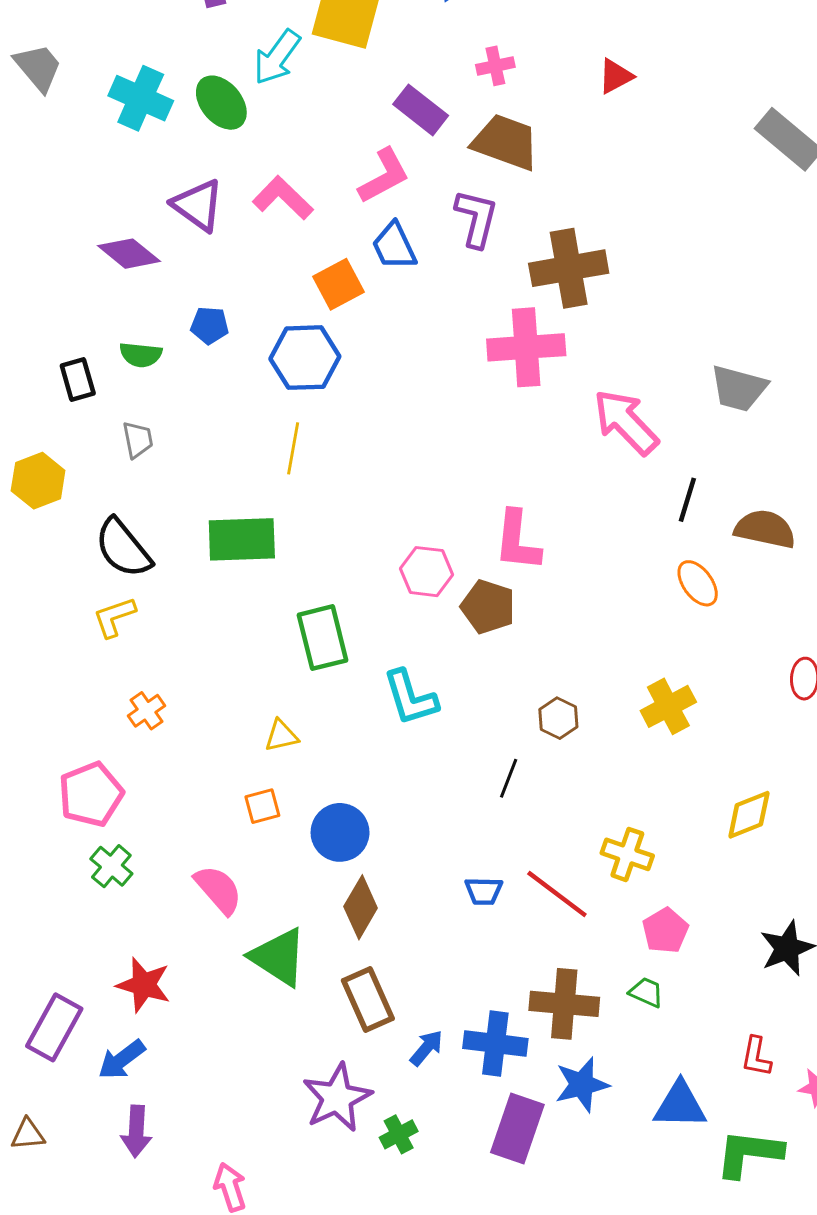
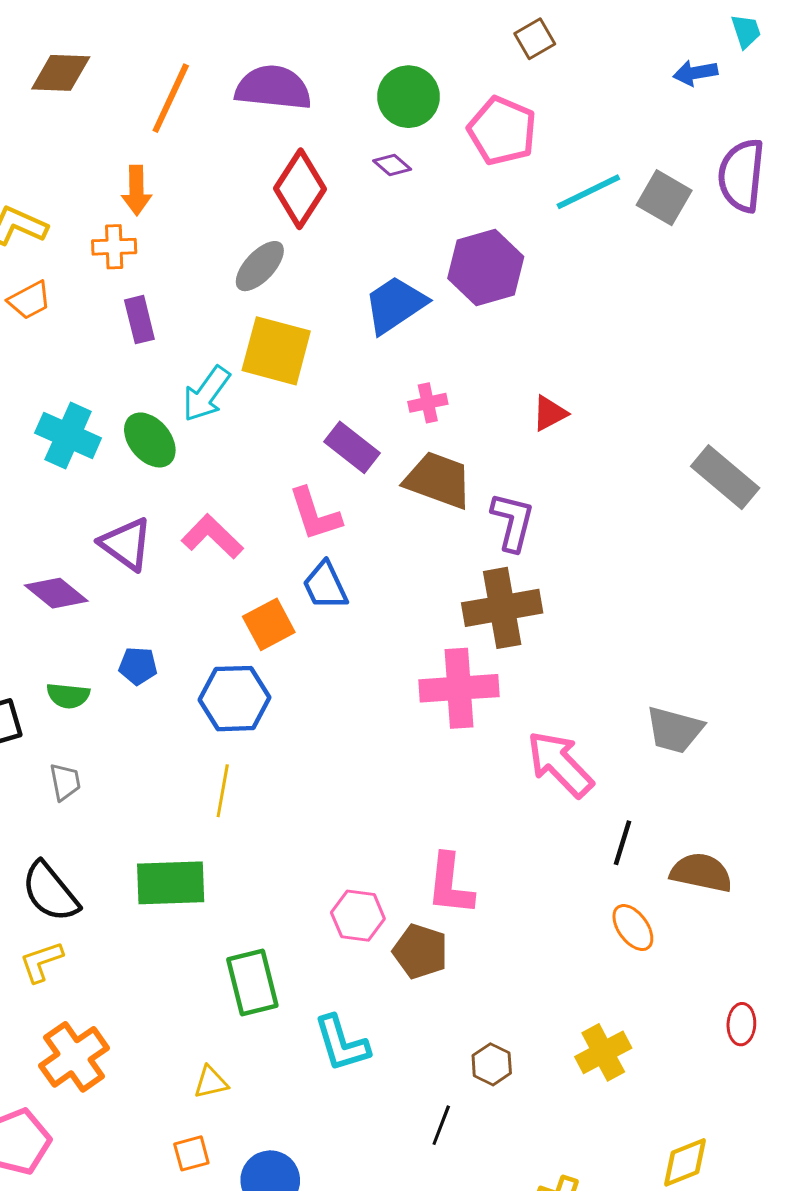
pink L-shape: (384, 176) -> (315, 514), turned 100
purple L-shape: (476, 218) -> (513, 522), moved
orange cross: (147, 711) -> (74, 1057), size x1.8

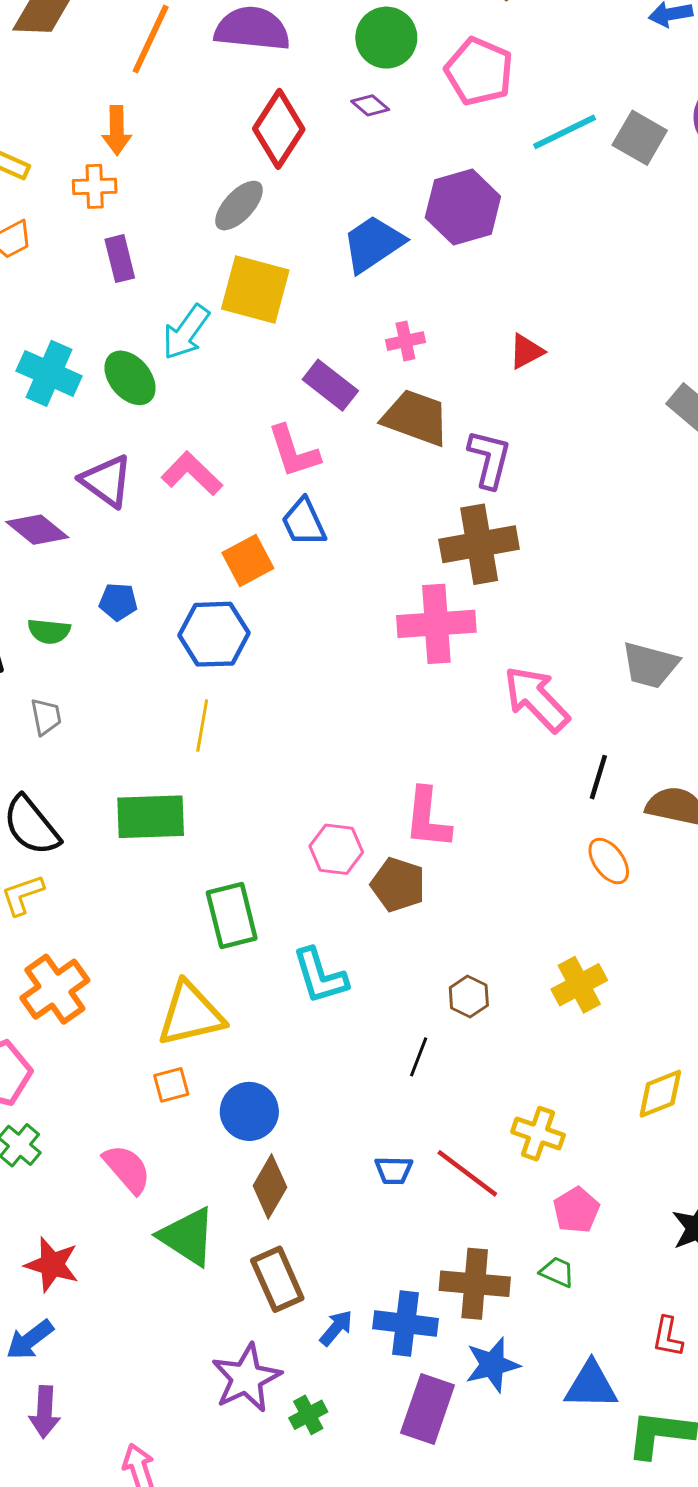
yellow triangle: (211, 1082) -> (190, 1014), size x2.0

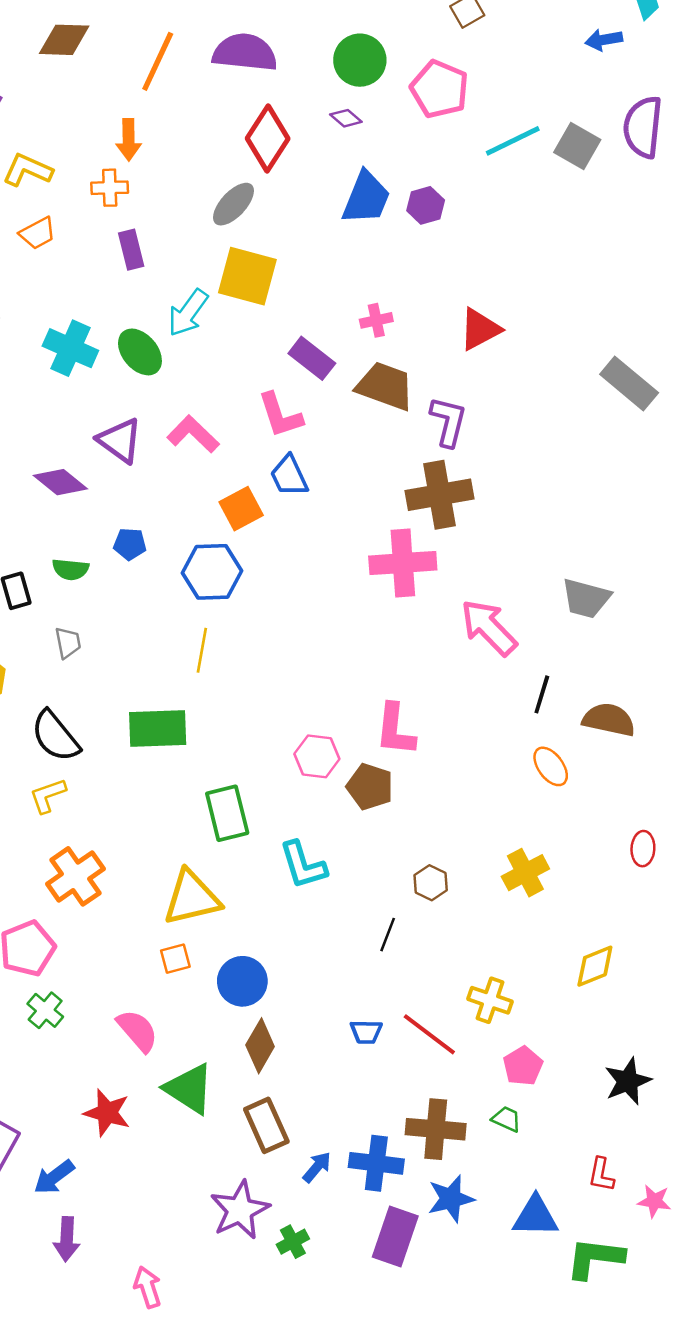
purple hexagon: (463, 207) -> (426, 205), size x0.6
blue trapezoid: (373, 244) -> (366, 198), moved, turned 146
red triangle: (526, 351) -> (480, 329), size x1.4
red star: (52, 1265) -> (107, 1113), moved

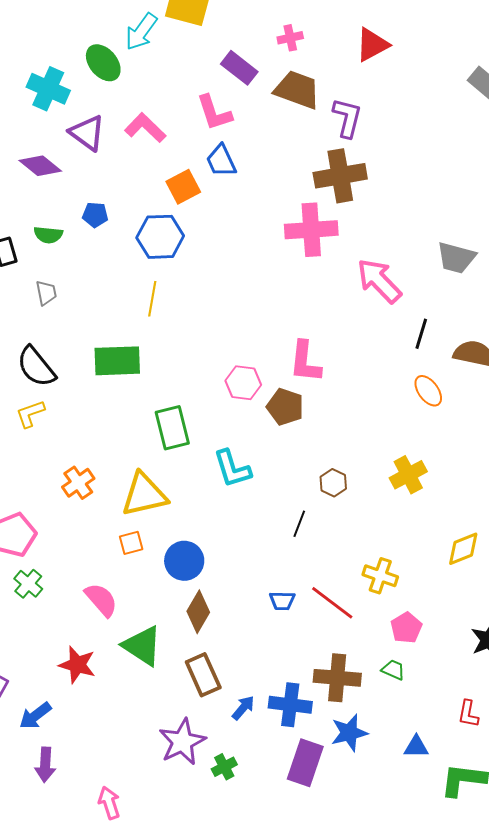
cyan cross: (70, 348) -> (48, 89), moved
orange cross: (76, 876) -> (78, 483), moved, size x0.7
blue triangle: (536, 1216) -> (416, 747), size x0.7

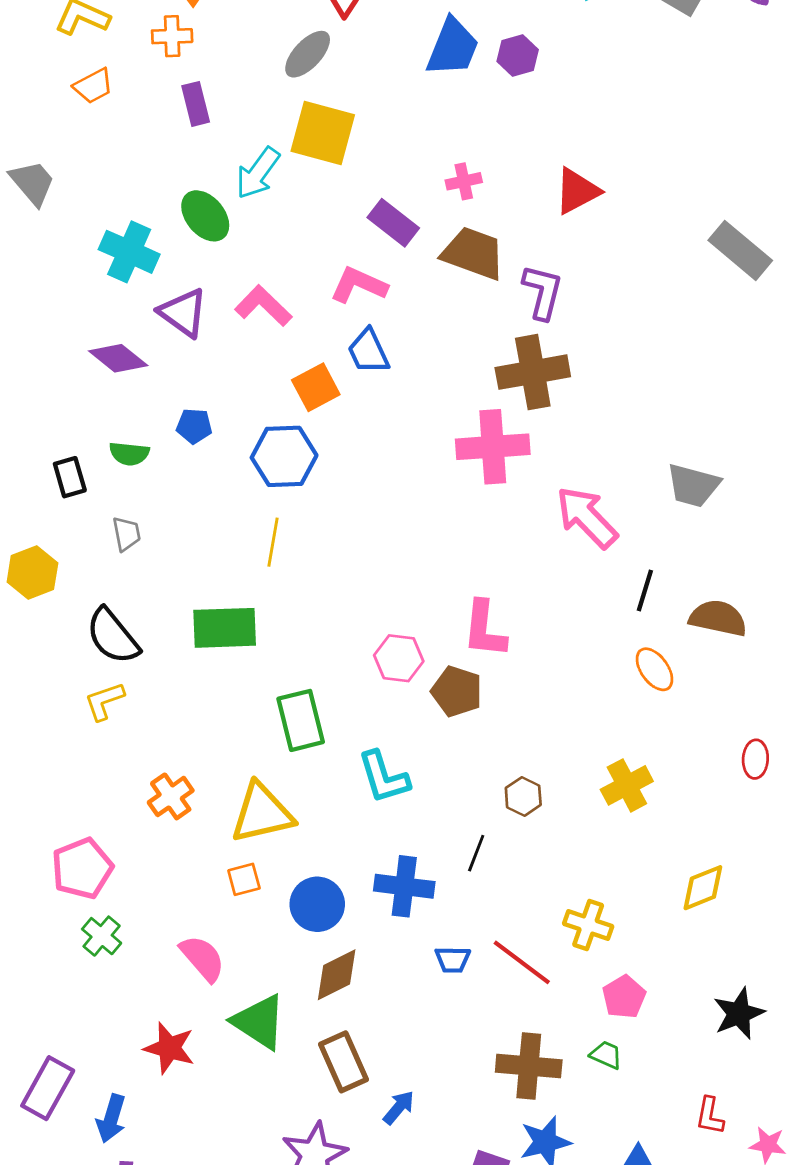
pink L-shape: (214, 113) -> (359, 285), turned 132
brown diamond: (198, 612) -> (337, 975), turned 33
blue cross: (290, 705) -> (404, 886), moved
blue arrow: (35, 716) -> (111, 1119), turned -36

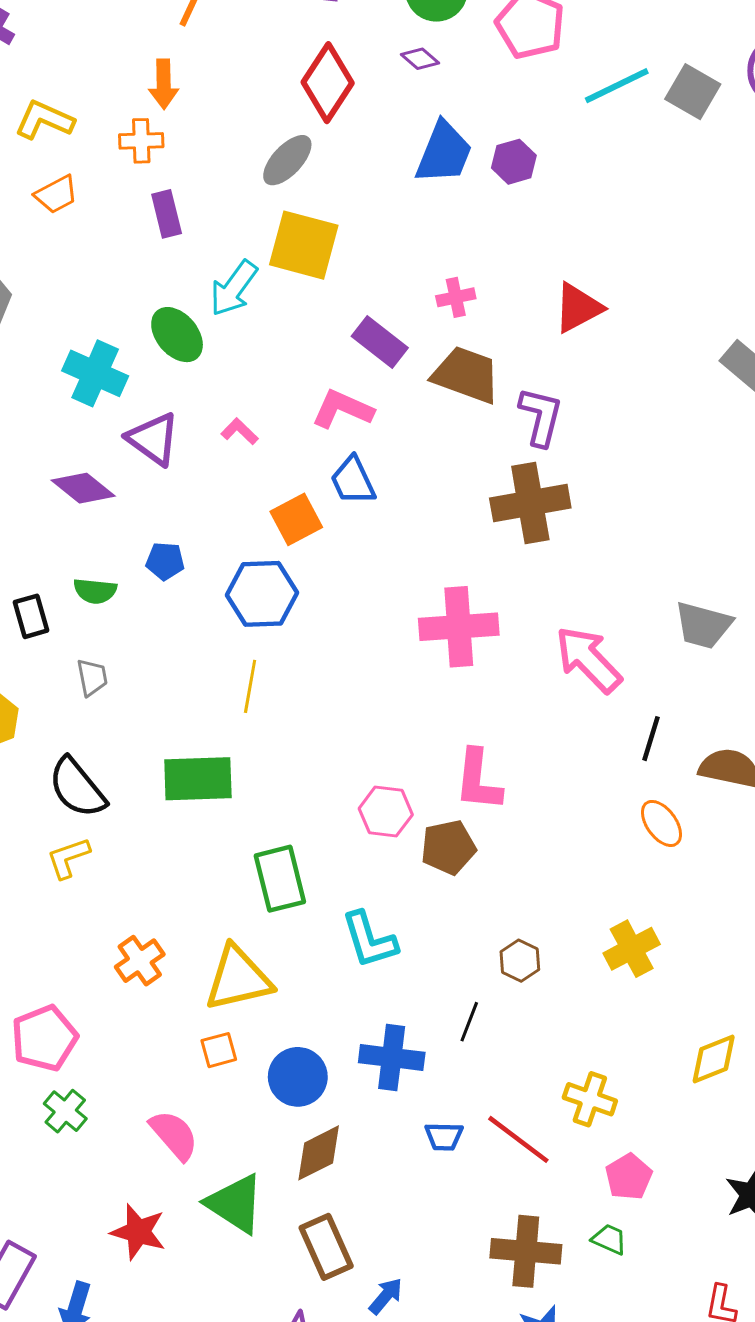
pink L-shape: (263, 306) -> (240, 431), size x0.6
pink cross: (493, 447) -> (459, 627), moved
brown pentagon: (457, 691) -> (448, 847), turned -30

